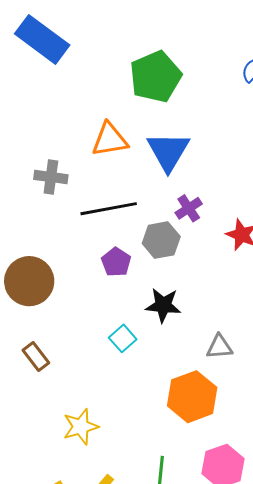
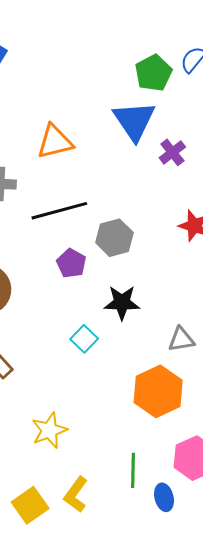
green pentagon: (156, 77) -> (153, 73), moved, size x0.7
blue triangle: (168, 151) -> (134, 121), moved
purple cross: (189, 208) -> (172, 152), moved

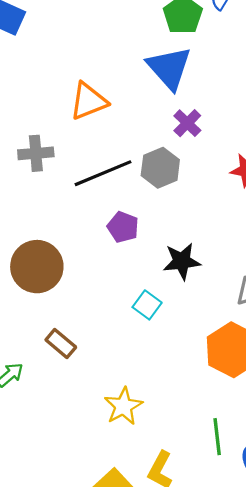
purple cross: (172, 152) -> (187, 123), moved
gray hexagon: (114, 238) -> (160, 168), moved

